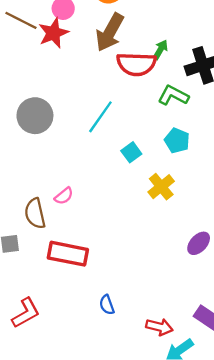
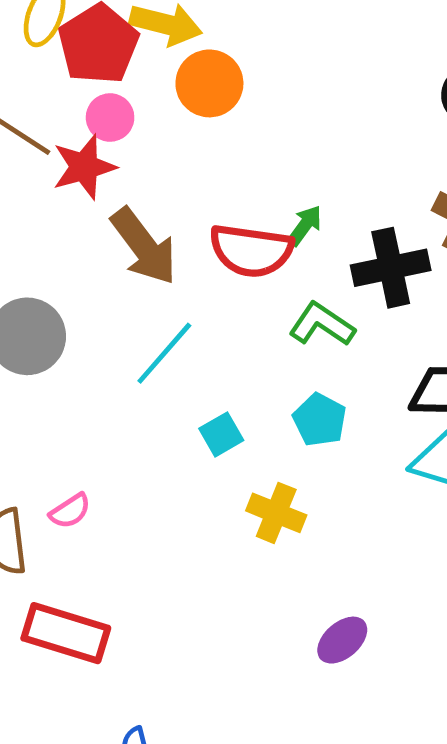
brown arrow: (110, 32) -> (144, 246), moved, turned -72
yellow cross: (161, 187) -> (276, 513), turned -35

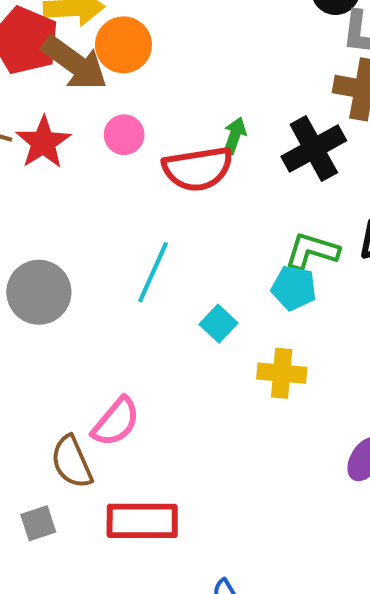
pink circle: (110, 117) -> (124, 135), moved
brown arrow: (144, 246) -> (75, 63), moved
green L-shape: (322, 324) -> (312, 251), moved
pink semicircle: (70, 511) -> (116, 422), size x1.5

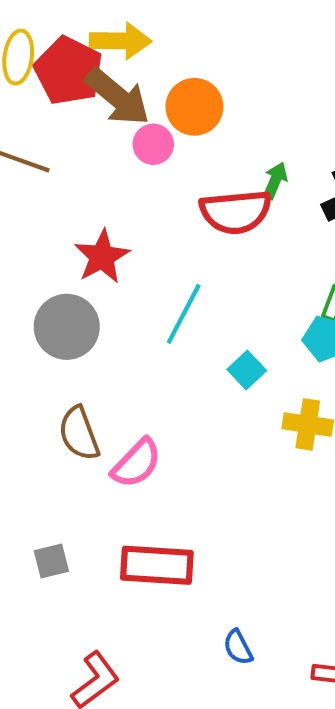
orange circle: (123, 45) -> (194, 107), moved
pink circle: (124, 135) -> (153, 144), moved
red star: (43, 142) -> (102, 257), moved
brown semicircle: (72, 462) -> (79, 433), moved

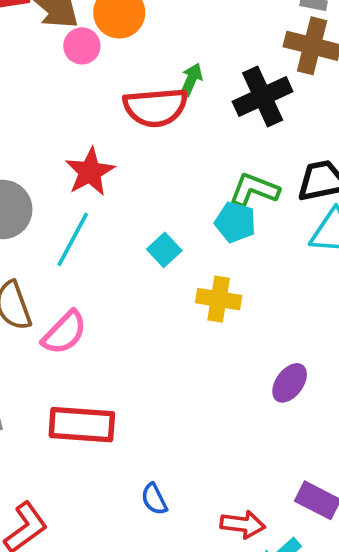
red star: (102, 257) -> (90, 172), moved
cyan line: (184, 314) -> (73, 239), moved

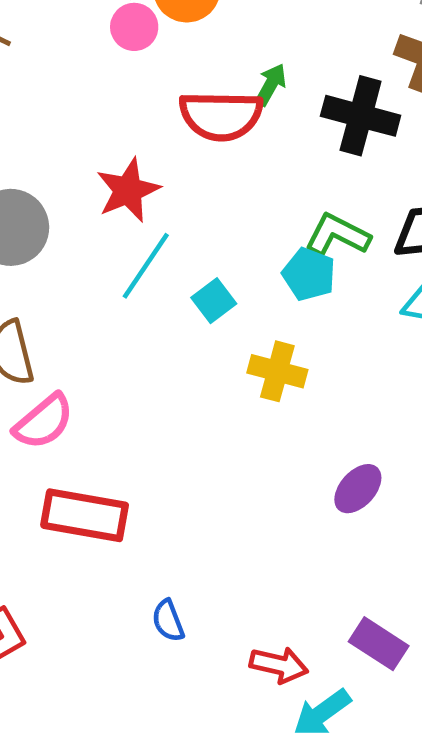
black cross: (263, 96) -> (361, 116), turned 34
cyan line: (73, 239) -> (146, 266), moved
pink semicircle: (64, 333) -> (44, 422), moved

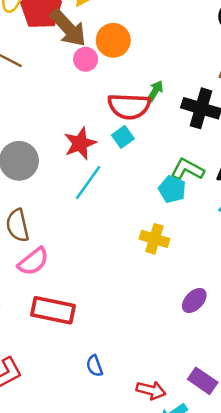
cyan square: (214, 301) -> (123, 137), moved

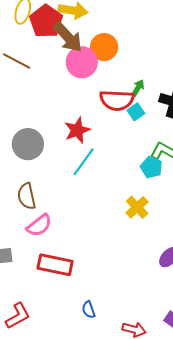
pink circle: (86, 59) -> (82, 62), size x1.6
cyan square: (123, 137) -> (136, 112), moved
yellow cross: (154, 239) -> (137, 207), turned 30

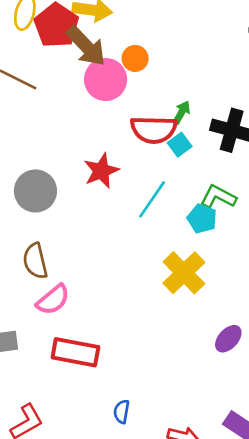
orange circle: (104, 47) -> (135, 58), size x0.7
cyan line: (84, 162) -> (152, 199), moved
yellow cross: (137, 207) -> (184, 273), size x1.4
blue semicircle: (89, 310) -> (122, 412), turned 30

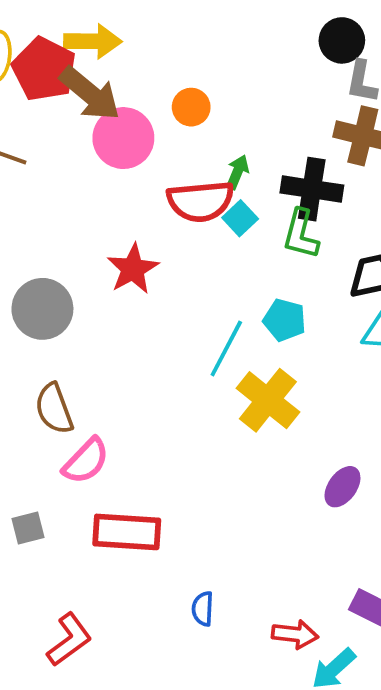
orange circle: (135, 58) -> (191, 107), moved
green L-shape: (218, 197) -> (301, 234), moved, turned -96
cyan line: (152, 199) -> (226, 348), moved

